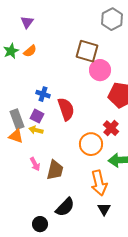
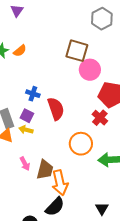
purple triangle: (27, 22) -> (17, 11), moved
red cross: (111, 128) -> (100, 118), moved
orange arrow: (99, 183) -> (60, 183), moved
black triangle: (104, 209) -> (102, 209), moved

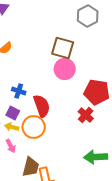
pink circle: (90, 70) -> (65, 69), moved
orange circle: (81, 144) -> (34, 127), moved
pink arrow: (25, 164) -> (11, 146), moved

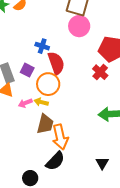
blue cross: (19, 91) -> (42, 46), moved
yellow arrow: (12, 127) -> (41, 102), moved
pink arrow: (11, 146) -> (25, 103), turned 96

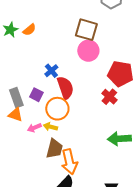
blue cross: (42, 46) -> (51, 71), turned 32

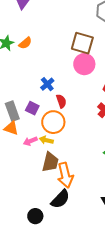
red semicircle: (65, 88) -> (61, 101), size x0.6

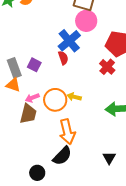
blue cross: (47, 84) -> (69, 41), moved, size x1.6
orange circle: (53, 122) -> (55, 100), moved
yellow arrow: (46, 140) -> (74, 97), moved
brown trapezoid: (50, 162) -> (28, 114), moved

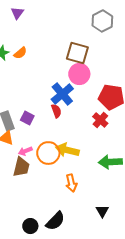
yellow arrow: (74, 97) -> (67, 150), size x1.6
orange arrow: (67, 132) -> (71, 183), moved, size x0.7
black semicircle: (62, 156) -> (55, 221), moved

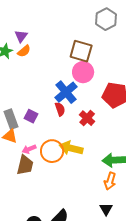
purple triangle: (17, 13) -> (21, 36), moved
red cross: (100, 120) -> (87, 118), moved
orange arrow: (71, 183) -> (110, 181), moved, turned 30

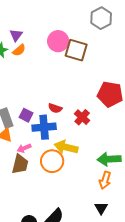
pink circle: (83, 72) -> (58, 41), moved
blue cross: (66, 92) -> (44, 127), moved, turned 35
red semicircle: (60, 109) -> (55, 108), turned 128
orange circle: (52, 151) -> (52, 161), moved

